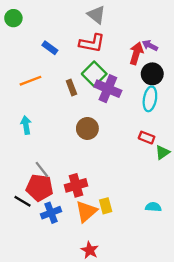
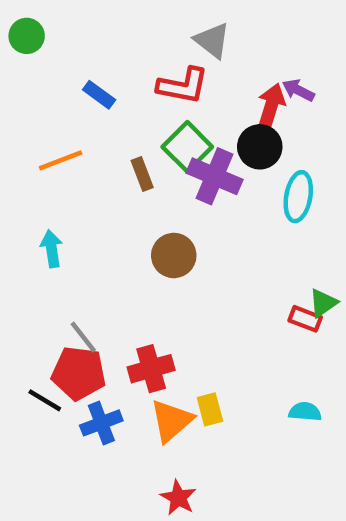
gray triangle: (96, 15) -> (212, 40), moved
black circle: (152, 74) -> (260, 147), moved
red rectangle: (147, 138) -> (305, 319), moved

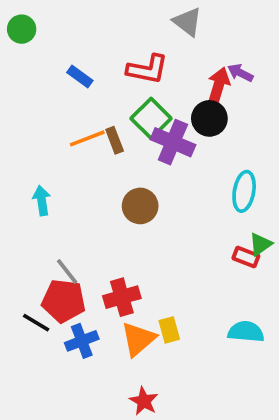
gray triangle: (212, 40) -> (188, 22), moved
orange line: (61, 160) -> (87, 138), moved
cyan ellipse: (298, 197) -> (244, 191), moved
cyan semicircle: (305, 412) -> (246, 332), size x1.4

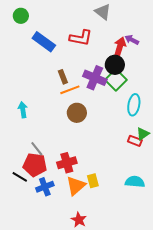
green circle: (22, 29) -> (21, 16), moved
blue rectangle: (80, 76) -> (44, 42), size x1.6
green square: (151, 118) -> (116, 80), moved
orange line: (87, 138) -> (70, 90), moved

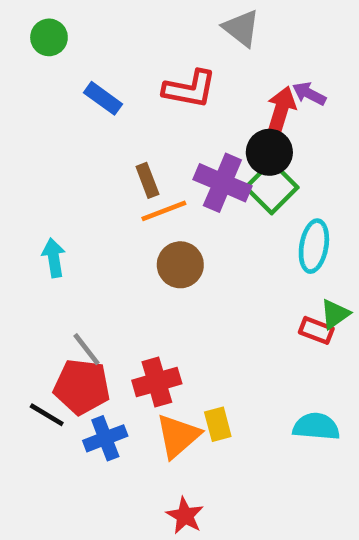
blue rectangle: (44, 42) -> (103, 98), size x0.7

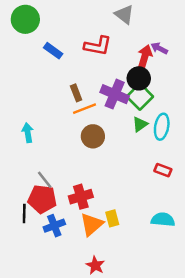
green circle: (49, 37) -> (25, 19), size x1.5
green triangle: (335, 314) -> (140, 124), moved
black line: (47, 415) -> (24, 214), turned 60

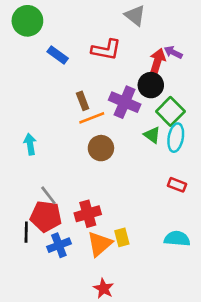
green square: (140, 97) -> (170, 111), moved
green triangle: (140, 124) -> (152, 135), turned -49

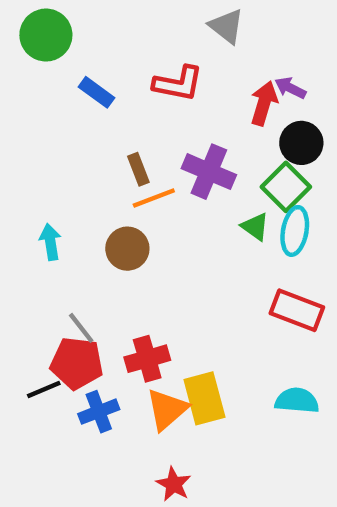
black circle: (151, 85) -> (301, 143), moved
brown circle: (101, 148) -> (127, 249), moved
red rectangle: (177, 185) -> (297, 310), size x1.6
black line: (26, 232) -> (44, 390), turned 66
yellow rectangle: (122, 237) -> (204, 398), size x1.6

